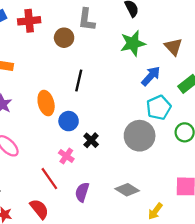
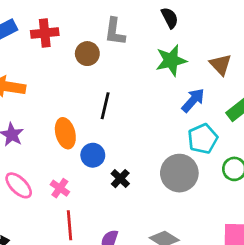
pink cross: (66, 156) -> (60, 188), moved
red line: (49, 179) -> (69, 225), turned 30

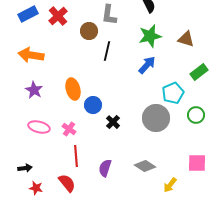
red cross: (45, 33) -> (58, 16), turned -36
brown triangle: (221, 65) -> (186, 39), turned -30
blue arrow: (193, 100) -> (147, 65), moved
black line: (105, 106) -> (107, 51), moved
pink ellipse: (19, 185) -> (39, 127), turned -30

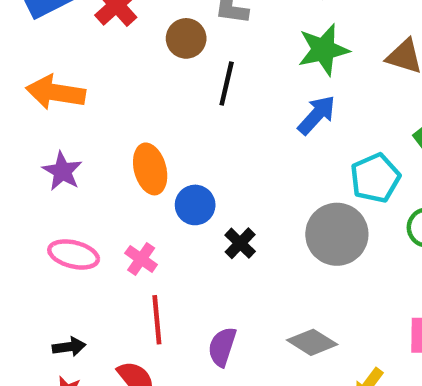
black arrow: (25, 168) -> (69, 347), moved

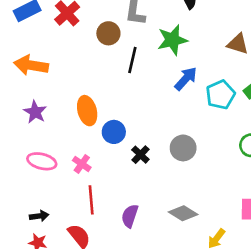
green star: (323, 50) -> (172, 40), moved
cyan pentagon: (375, 178) -> (220, 95), moved
gray circle: (337, 234) -> (183, 148), moved, size x0.7

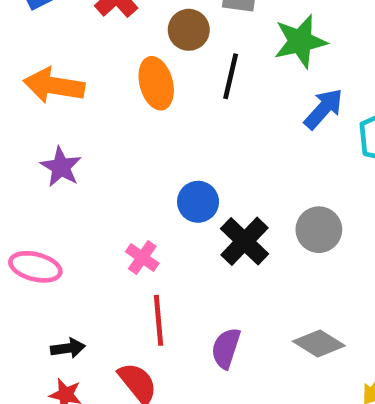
orange ellipse: (87, 111) -> (156, 83), moved
black cross: (140, 155) -> (245, 241), size x1.5
pink ellipse: (42, 161) -> (35, 267), moved

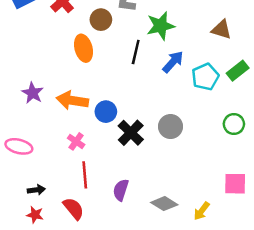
black line: (231, 76) -> (136, 52), moved
orange arrow: (54, 86) -> (72, 100), moved
gray diamond: (319, 344) -> (164, 204), moved

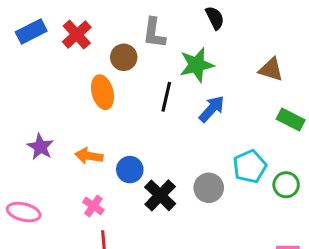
green rectangle: (238, 71) -> (291, 119), turned 65
cyan pentagon: (205, 77) -> (250, 167), moved
orange arrow: (72, 100) -> (89, 156), size x0.7

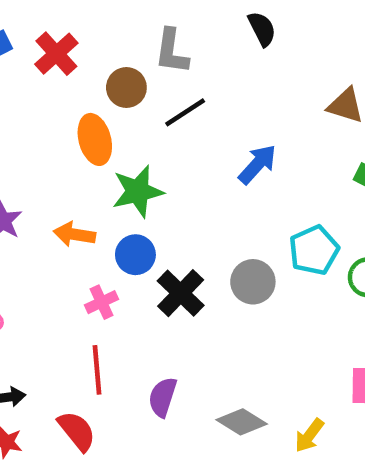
green star: (197, 65) -> (138, 191), moved
black line: (166, 97) -> (185, 112), moved, turned 44
pink cross: (93, 206) -> (102, 302), moved, turned 30

